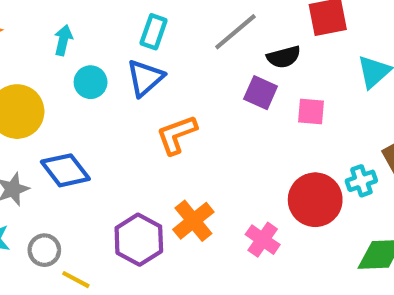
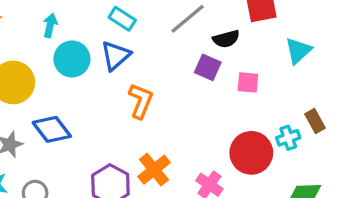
cyan rectangle: (154, 32) -> (122, 19), turned -76
cyan circle: (91, 82) -> (72, 59), size x1.4
orange L-shape: (177, 135) -> (141, 101), turned 132

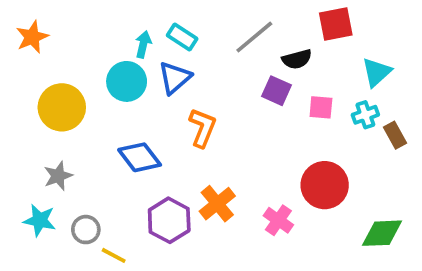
cyan arrow: (50, 25) -> (143, 44), moved
brown rectangle: (315, 121) -> (395, 135), moved
blue diamond: (52, 129) -> (140, 157), moved
cyan cross: (288, 138) -> (365, 115), moved

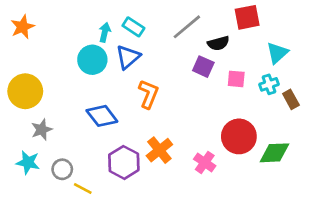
yellow circle: (62, 107) -> (25, 91), moved
green diamond: (382, 233) -> (274, 153), moved

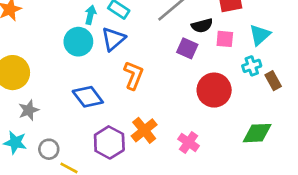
pink square: (236, 79) -> (225, 39), moved
red circle: (239, 136) -> (214, 90), moved

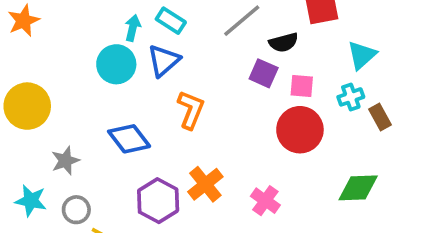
pink square: (225, 39) -> (302, 86), moved
gray star: (29, 110) -> (65, 161), moved

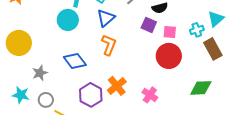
cyan triangle: (362, 55) -> (216, 19), moved
blue triangle: (164, 61) -> (106, 18), moved
cyan cross: (351, 97) -> (197, 30), moved
brown rectangle: (380, 117) -> (213, 49), size x1.5

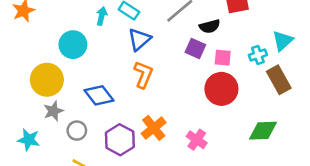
cyan circle: (68, 20) -> (73, 45), moved
yellow circle: (19, 43) -> (47, 80), moved
gray circle: (46, 100) -> (77, 131), moved

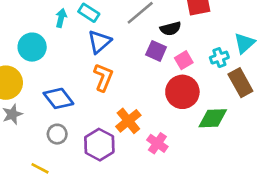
pink square: (223, 58) -> (184, 60), turned -36
orange cross: (154, 128) -> (128, 121), moved
gray circle: (77, 131) -> (57, 134), moved
green diamond: (263, 131) -> (213, 118), moved
purple hexagon: (120, 140) -> (99, 145), moved

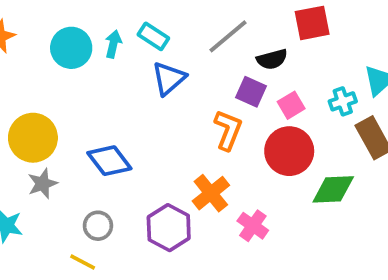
cyan circle: (32, 47) -> (71, 48), moved
orange L-shape: (103, 77) -> (228, 130), moved
gray circle: (57, 134) -> (98, 226), moved

